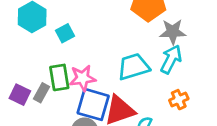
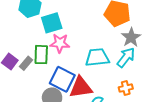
gray star: (173, 32) -> (131, 37), turned 30
cyan square: (65, 33) -> (52, 23), size x1.5
pink star: (83, 78) -> (60, 43), moved

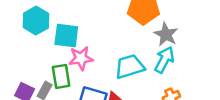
cyan square: (52, 23) -> (66, 36), turned 35

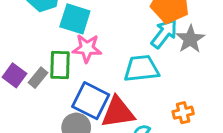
cyan arrow: (164, 60) -> (164, 34), moved

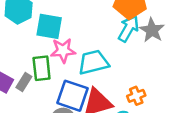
cyan trapezoid: (141, 68) -> (93, 62), moved
orange cross: (183, 113) -> (136, 96), moved

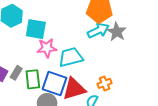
cyan arrow: (128, 29) -> (98, 31), turned 35
green rectangle: (42, 68) -> (33, 79), moved

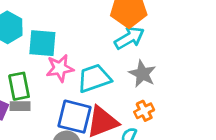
gray star: (117, 32) -> (142, 74), moved
gray rectangle: (16, 73) -> (20, 106), turned 64
green rectangle: (33, 79) -> (19, 86), moved

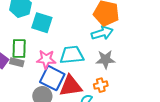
pink star: (60, 68) -> (46, 59), moved
gray star: (142, 74) -> (105, 59), turned 30

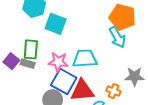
cyan arrow: (102, 33) -> (117, 37), turned 75
gray star: (105, 59) -> (134, 76), moved
orange cross: (101, 85) -> (113, 91), turned 32

